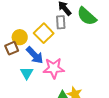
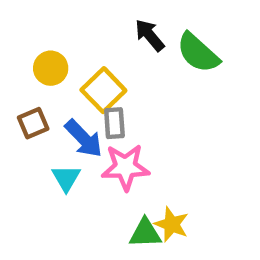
gray rectangle: (61, 22) -> (114, 123), moved
yellow circle: (20, 37) -> (51, 68), moved

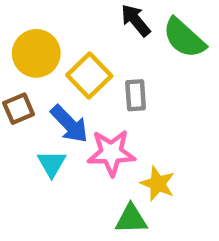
yellow circle: (51, 68) -> (36, 53), size x1.4
gray rectangle: (114, 123) -> (136, 95), moved
yellow star: (172, 224) -> (158, 184), moved

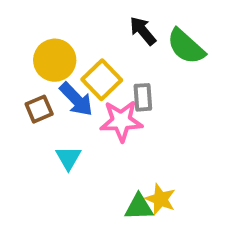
blue arrow: (69, 124) -> (76, 99), moved
pink star: (111, 153) -> (121, 121), moved
yellow star: (158, 184) -> (160, 199), moved

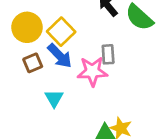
yellow circle: (55, 60) -> (27, 27), moved
yellow square: (102, 80) -> (61, 32), moved

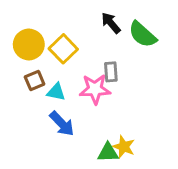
blue arrow: (60, 56) -> (62, 124), moved
cyan triangle: (54, 98) -> (56, 92), moved, turned -48

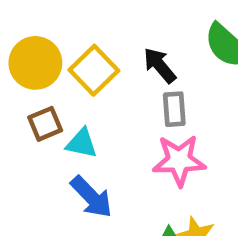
black arrow: (111, 23) -> (160, 65), moved
pink star: (95, 89) -> (179, 160), moved

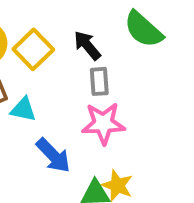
blue arrow: (91, 197) -> (53, 155), moved

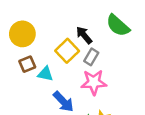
yellow square: (33, 49) -> (67, 51), moved
gray rectangle: (99, 81) -> (91, 57), turned 35

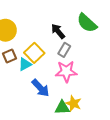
yellow square: (67, 51) -> (34, 53), moved
cyan triangle: (45, 74) -> (25, 64), turned -40

